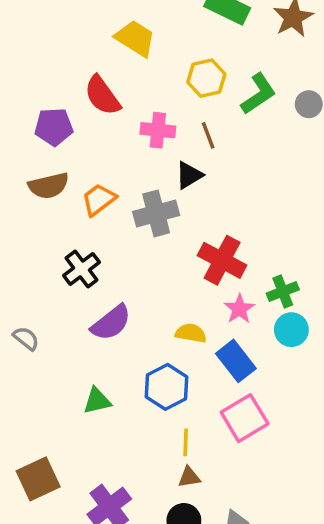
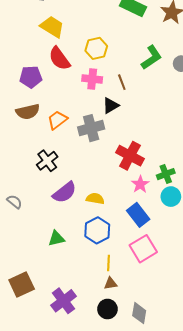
yellow trapezoid: (135, 38) -> (52, 27), moved
yellow hexagon: (206, 78) -> (96, 48), moved
yellow semicircle: (191, 333) -> (95, 199), moved

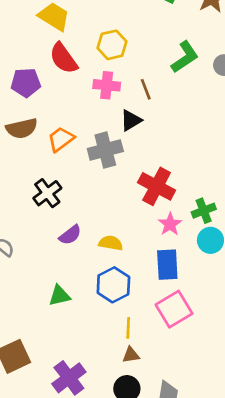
purple semicircle: (65, 192) -> (70, 235), size x0.7
blue rectangle: (138, 215) -> (167, 265), turned 35

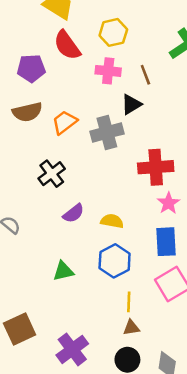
red cross: (157, 186) -> (156, 167), turned -32

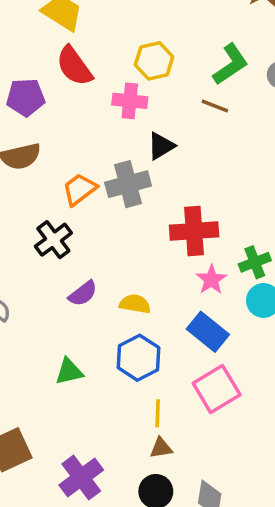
yellow hexagon: (113, 32) -> (154, 61), moved
brown line: (145, 75) -> (215, 106), moved, turned -48
orange trapezoid: (65, 122) -> (79, 189), moved
blue rectangle: (166, 242) -> (208, 332), turned -48

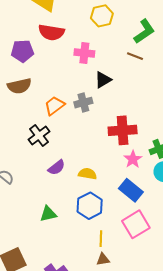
yellow hexagon: (154, 61) -> (102, 16), moved
red semicircle: (74, 66) -> (51, 32), turned -45
gray cross: (128, 184) -> (83, 103), size x0.7

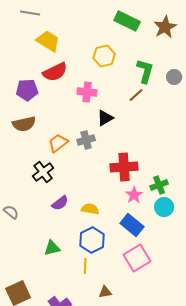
green L-shape: (144, 31) -> (145, 71), turned -40
red semicircle: (51, 32) -> (55, 72), turned -35
brown line: (135, 56) -> (136, 95), turned -63
yellow line: (101, 239) -> (85, 266), moved

